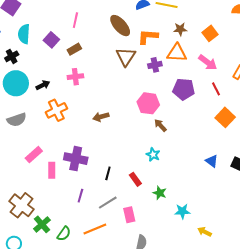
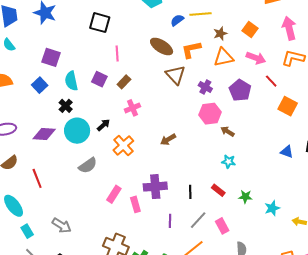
purple cross: (155, 65) -> (205, 87), moved, turned -32
purple pentagon: (184, 89) -> (240, 90), turned -30

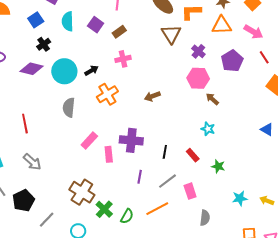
black cross: (66, 106) -> (44, 44), moved
gray semicircle: (88, 165) -> (69, 107), turned 120
red line: (37, 178) -> (25, 124), moved
cyan star: (272, 208) -> (240, 198), moved

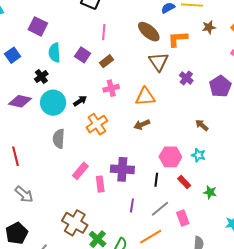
blue square: (36, 20) -> (13, 55), moved
orange triangle: (222, 25) -> (145, 97), moved
black cross: (44, 44) -> (41, 76), moved
pink hexagon: (198, 78) -> (170, 157), moved

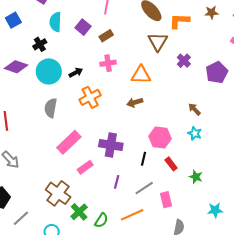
cyan star: (198, 155) -> (195, 133), moved
pink rectangle: (80, 171) -> (69, 142), size x1.4
pink rectangle: (100, 184) -> (85, 167), moved, turned 56

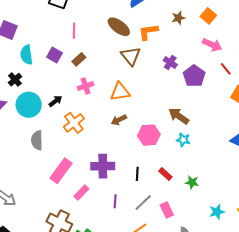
purple cross: (184, 61) -> (170, 62), moved
brown arrow: (194, 109) -> (179, 116), size x1.5
pink hexagon: (160, 137) -> (149, 135), moved

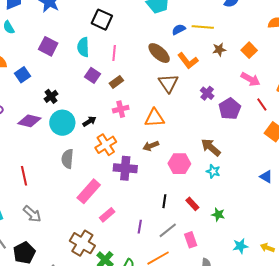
orange L-shape: (148, 32) -> (188, 61), turned -125
cyan semicircle: (26, 55) -> (83, 47), moved
purple cross: (103, 166) -> (125, 168), moved

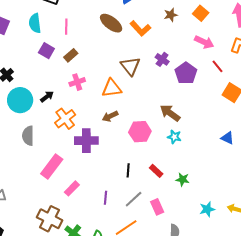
brown triangle: (168, 83) -> (130, 66), moved

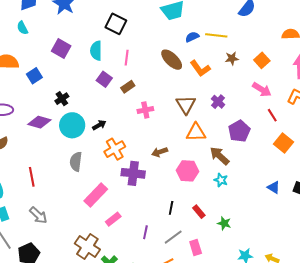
purple pentagon: (186, 73) -> (239, 131), moved
pink cross: (77, 82) -> (145, 110), moved
orange triangle: (112, 88) -> (196, 132), moved

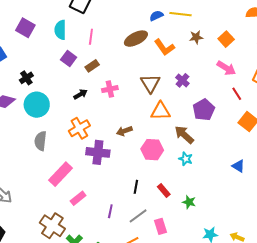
brown ellipse: (172, 60) -> (136, 39), turned -70
black arrow: (99, 125) -> (80, 94), moved

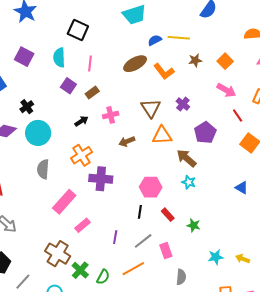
brown arrow: (124, 131) -> (127, 141), moved
pink hexagon: (152, 150) -> (151, 187), moved

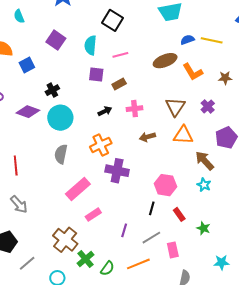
brown star: (195, 60) -> (225, 78), moved
pink line: (90, 63) -> (120, 55), turned 63
purple square: (68, 86) -> (96, 74), turned -35

